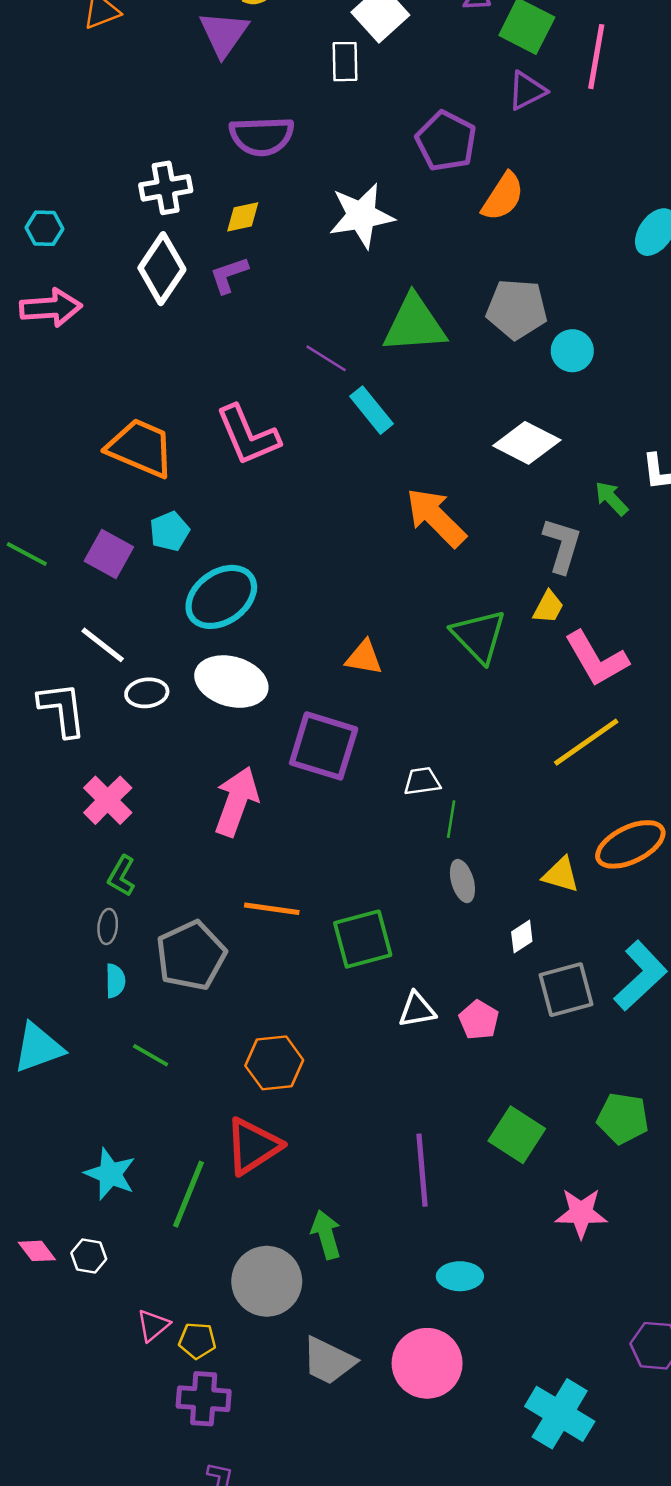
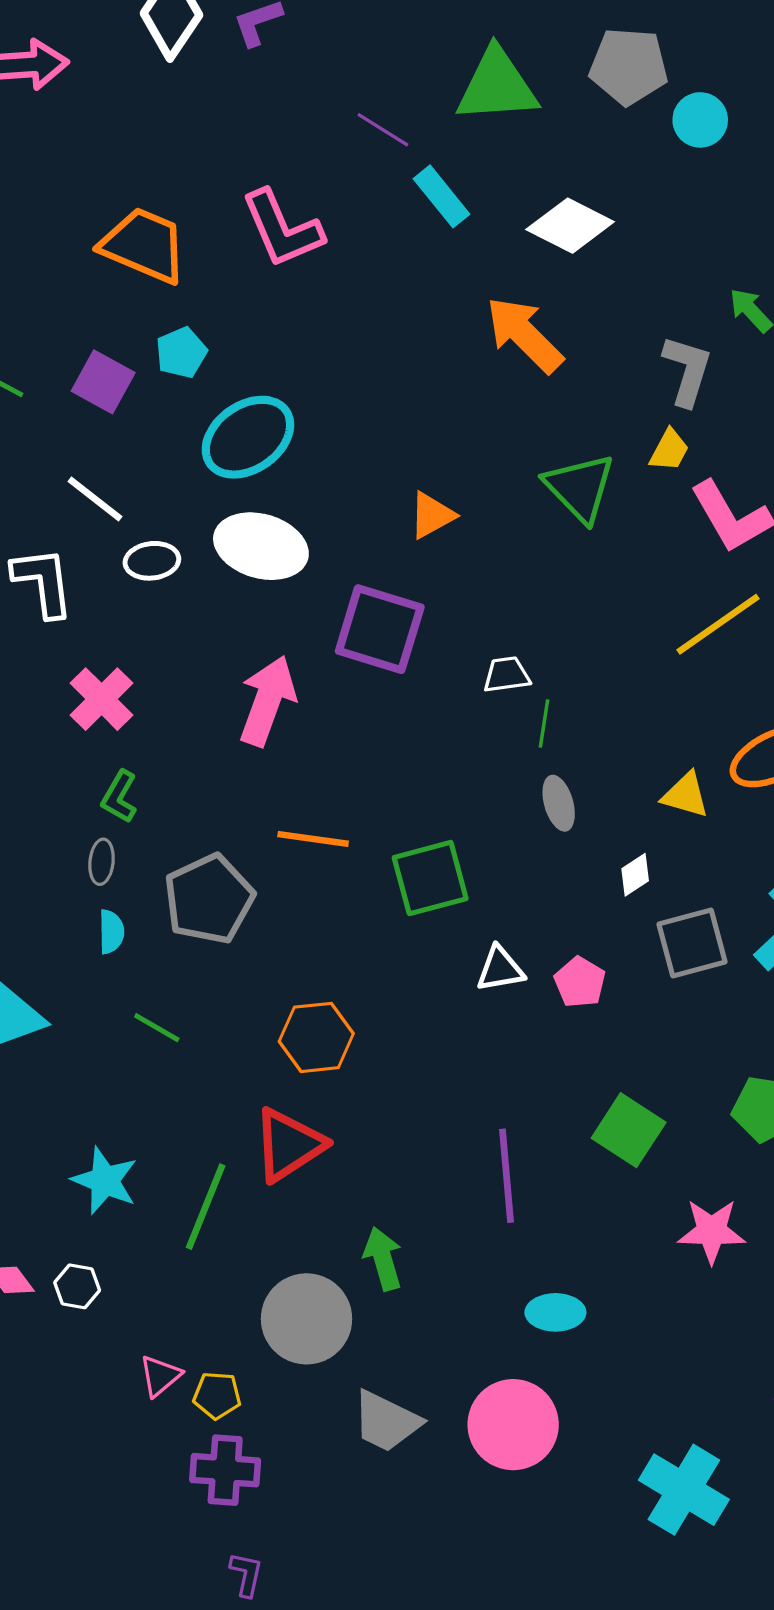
white diamond: (527, 443) -> (570, 226), moved
orange triangle: (364, 658) -> (432, 515), turned -39

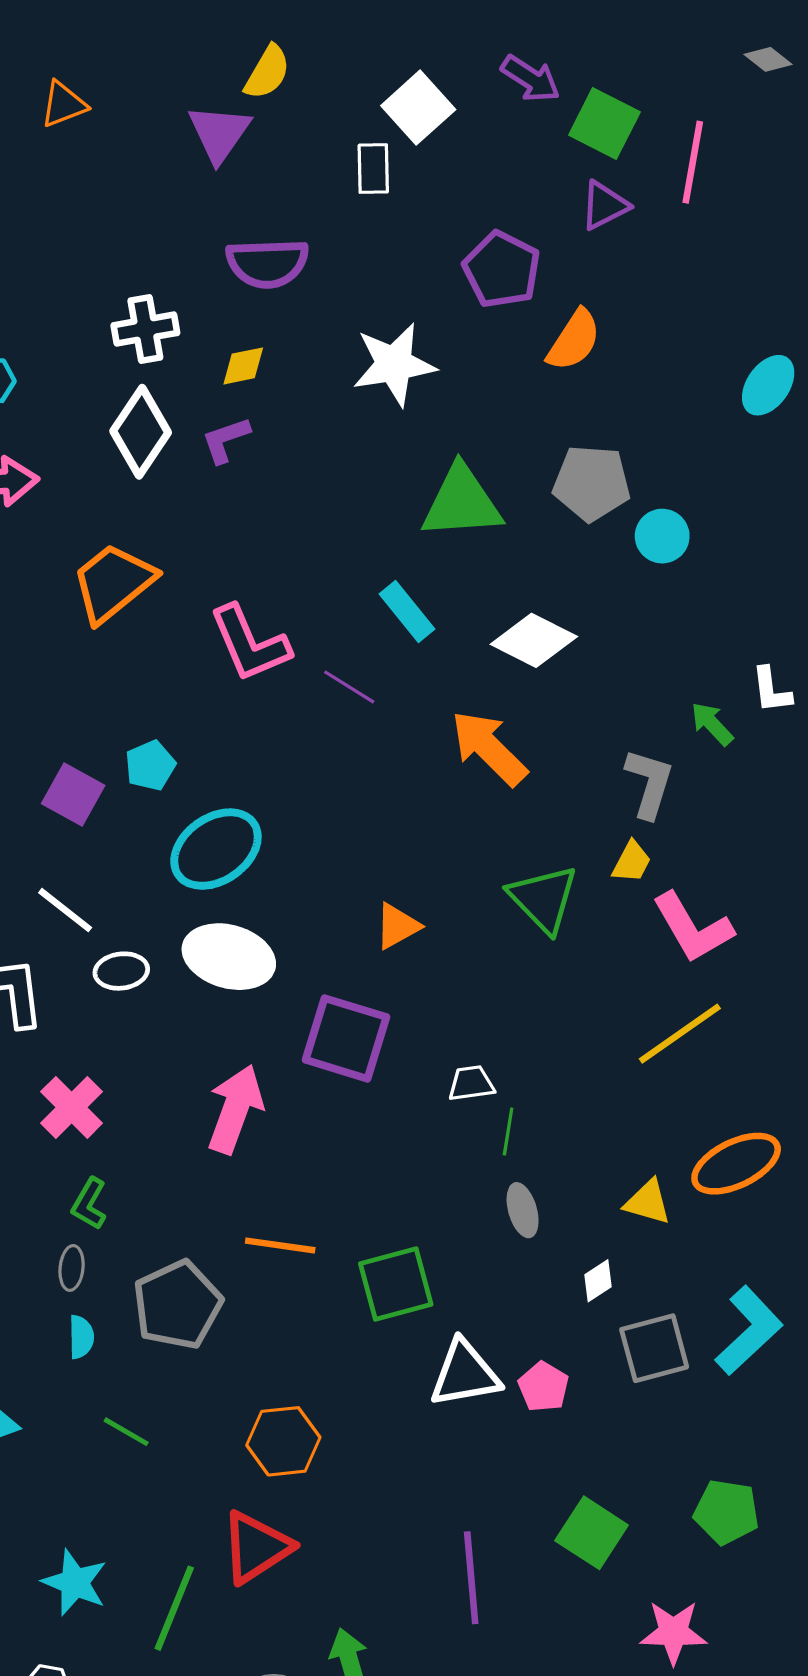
purple line: (383, 130) -> (349, 687), moved
orange trapezoid: (144, 245) -> (113, 583), moved, turned -62
white triangle: (500, 969) -> (465, 1374), size x1.5

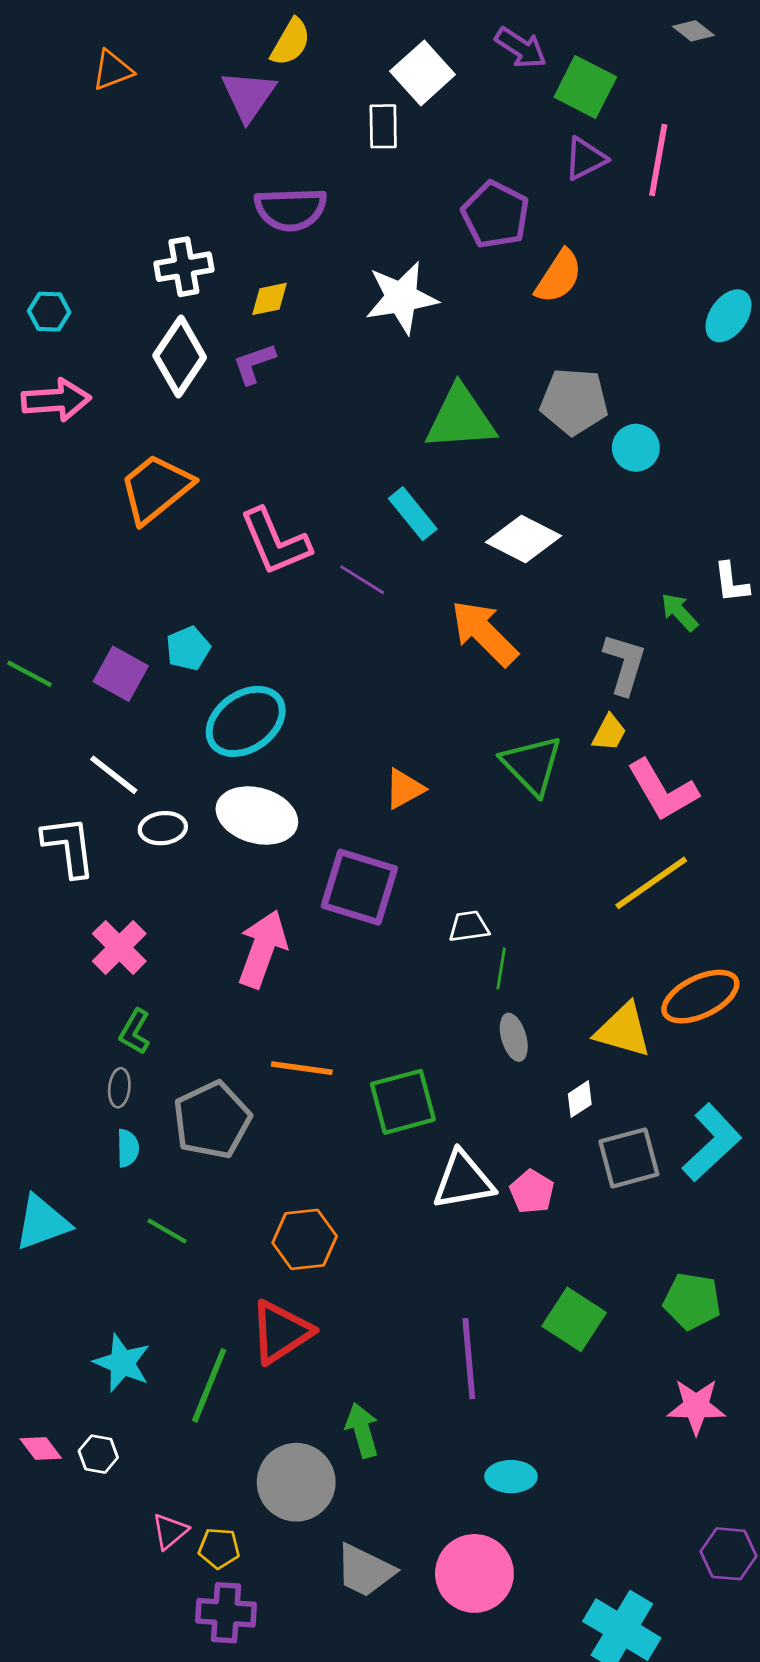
gray diamond: (768, 59) -> (693, 31), moved
pink line: (693, 162) -> (658, 160), moved
yellow triangle: (648, 1202) -> (623, 1030), size x1.4
pink star: (673, 1632) -> (696, 1406), moved

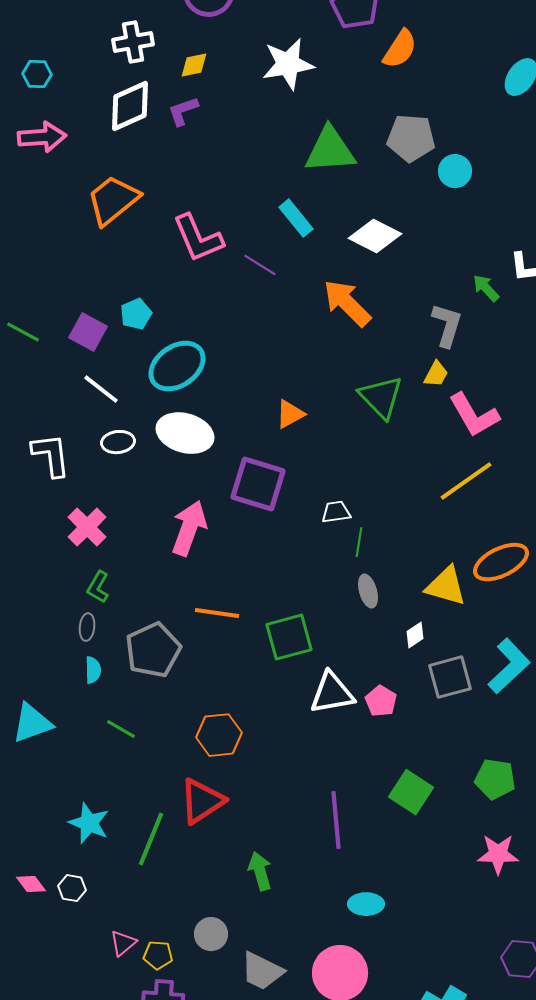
white diamond: (180, 357) -> (130, 106), turned 32
white line: (114, 775) -> (101, 389), moved
gray circle: (296, 1482) -> (211, 934), moved, size x0.6

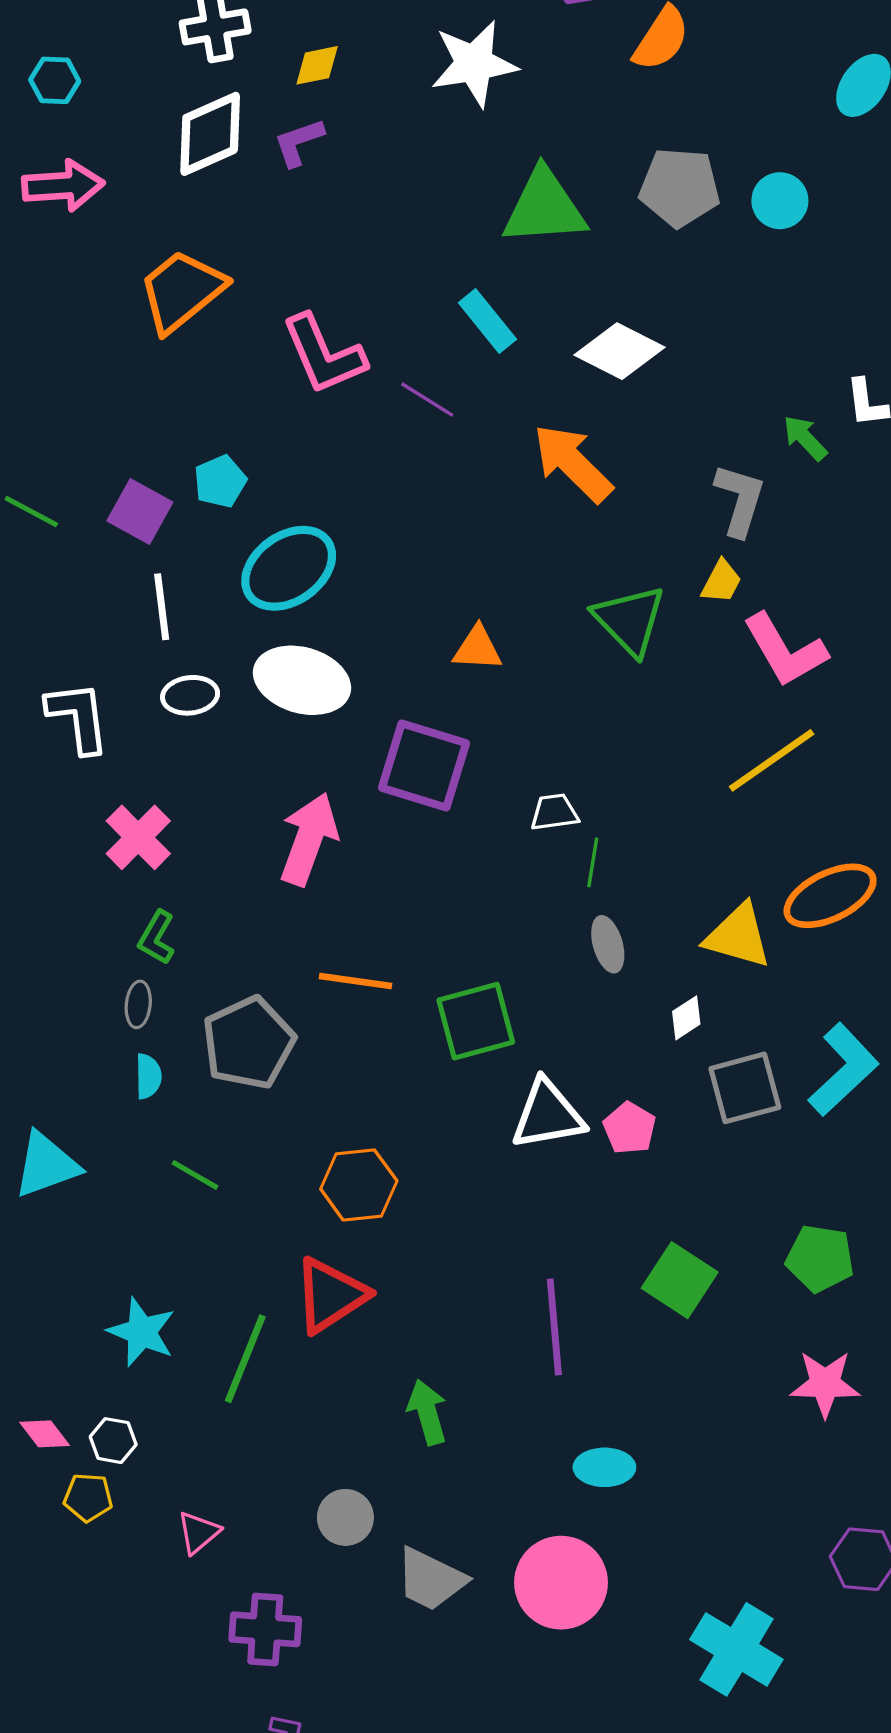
cyan circle: (455, 171) -> (780, 201), moved
white line: (101, 389) -> (162, 607), turned 45
orange triangle: (290, 414) -> (477, 649), turned 32
yellow pentagon: (158, 955) -> (88, 1497), moved

